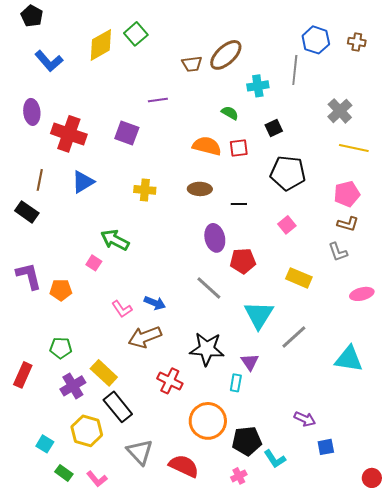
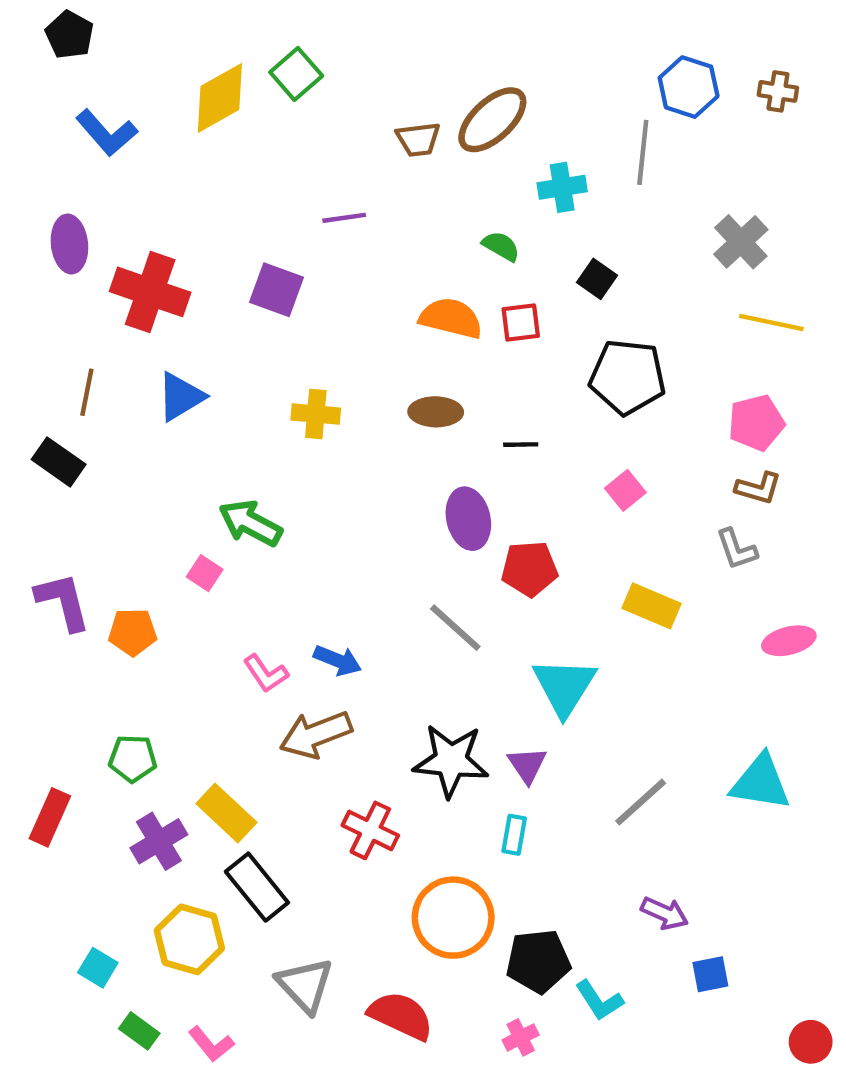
black square: (274, 128) -> (597, 279), turned -30
gray line: (294, 337) -> (641, 802), moved
purple triangle: (250, 362) -> (527, 765), moved

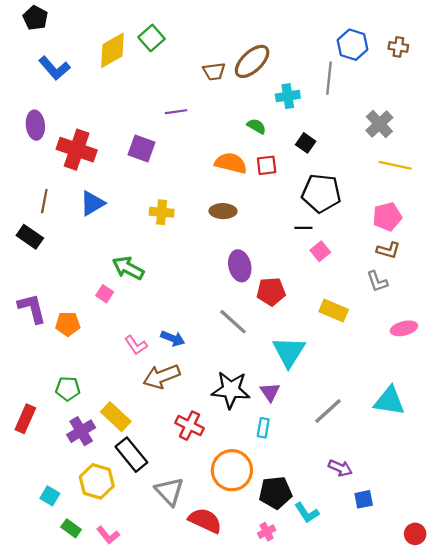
black line: (521, 445) -> (303, 228), moved
gray triangle: (305, 985) -> (169, 491), moved

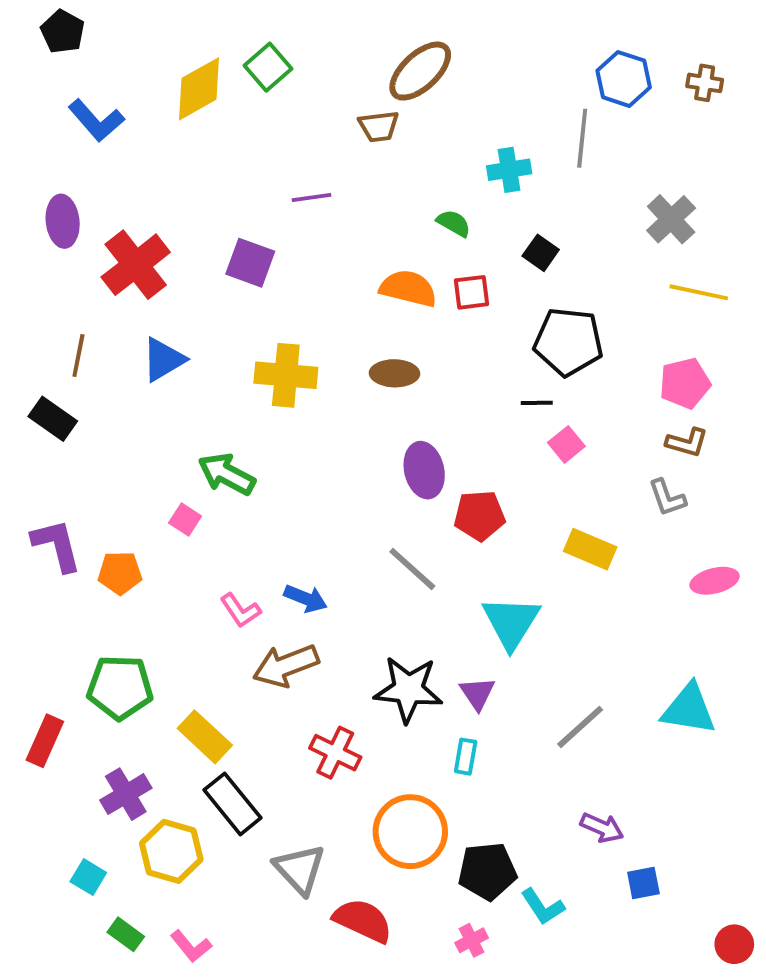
brown ellipse: (252, 61) -> (420, 71), moved
red cross: (77, 150) -> (136, 265), turned 33
yellow cross: (162, 212) -> (286, 375), size x1.4
green pentagon: (68, 389) -> (120, 687), size x1.5
purple cross: (81, 431) -> (126, 794), moved

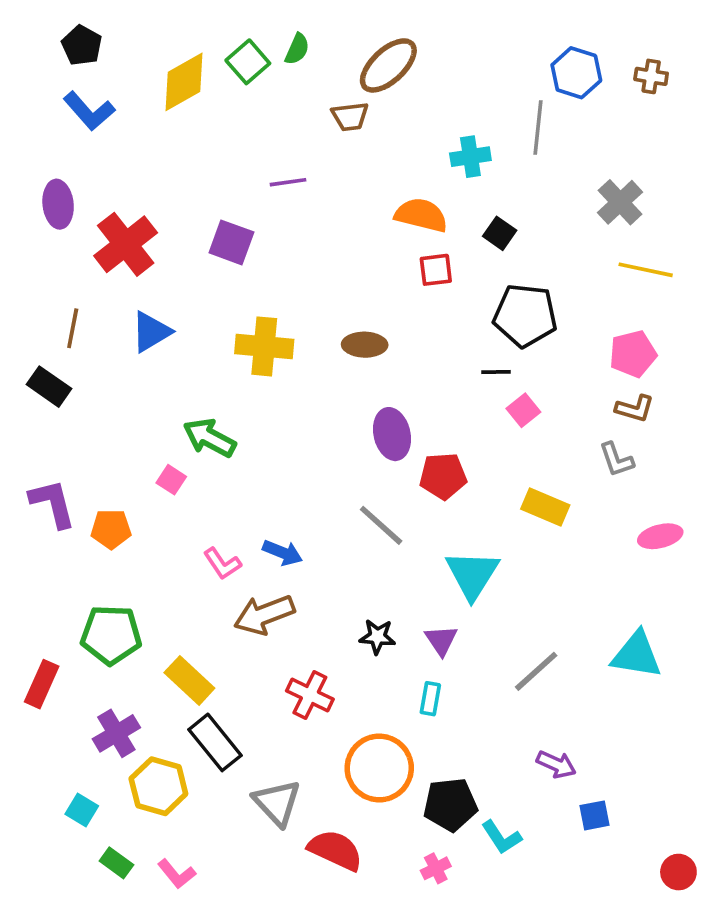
black pentagon: (63, 32) -> (82, 45), moved
green semicircle: (454, 223) -> (297, 49), moved, turned 84
orange semicircle: (408, 288) -> (421, 215), moved
black star: (408, 689) -> (377, 637), size x0.6

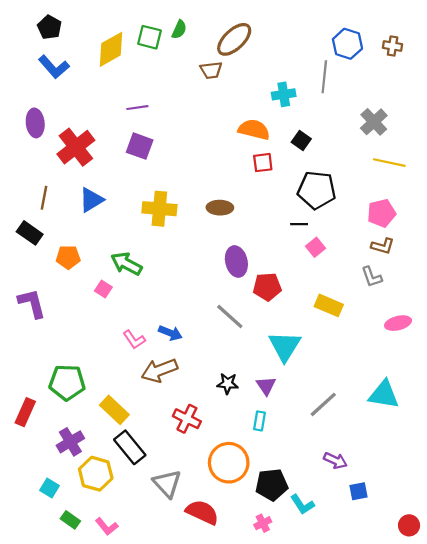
green square: (248, 62) -> (150, 37), turned -35
purple line: (288, 182) -> (137, 108), moved
orange pentagon: (111, 529) -> (68, 257), moved

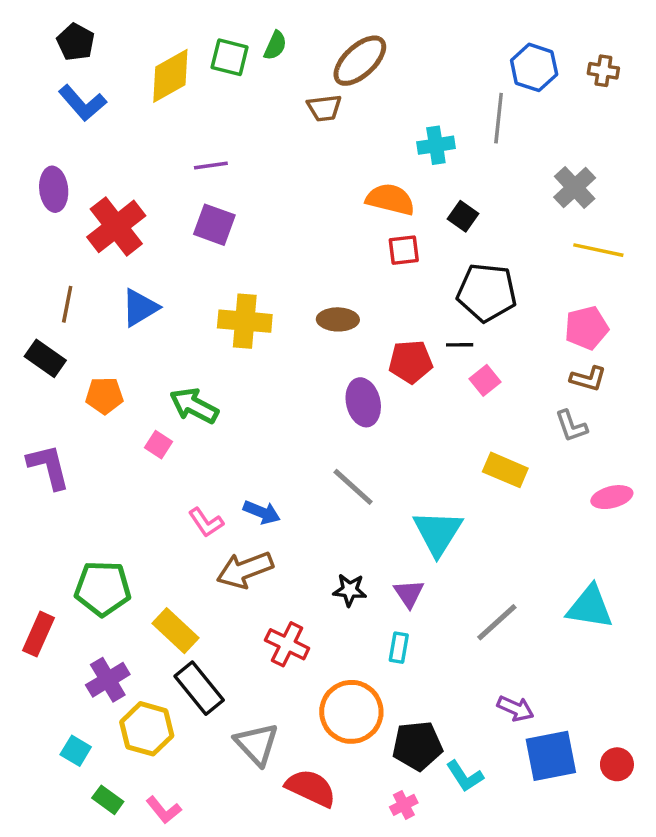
red pentagon: (267, 287) -> (411, 362), moved
blue square: (358, 491) -> (551, 756), size x1.8
red circle: (409, 525) -> (617, 764), moved

